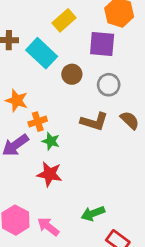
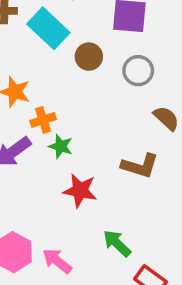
brown L-shape: (94, 122) -> (140, 166), moved
red star: (50, 174) -> (80, 190), moved
green arrow: (93, 213) -> (117, 243), turned 65

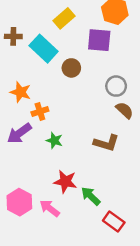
gray circle: (138, 71) -> (116, 86), moved
green star: (61, 146) -> (54, 140), moved
red star: (80, 190) -> (65, 182), moved

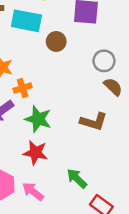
cyan rectangle: (44, 49) -> (26, 21), turned -32
green star: (54, 140) -> (38, 119), size x1.5
red star: (65, 182) -> (35, 153), moved

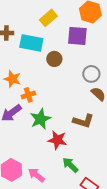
green star: (38, 119) -> (40, 119), turned 30
red star: (35, 153) -> (57, 140), moved

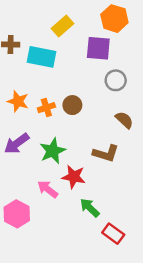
brown circle: (54, 59) -> (72, 105), moved
gray circle: (91, 74) -> (116, 80), moved
orange cross: (28, 95) -> (46, 108), moved
pink arrow: (36, 175) -> (48, 189), moved

